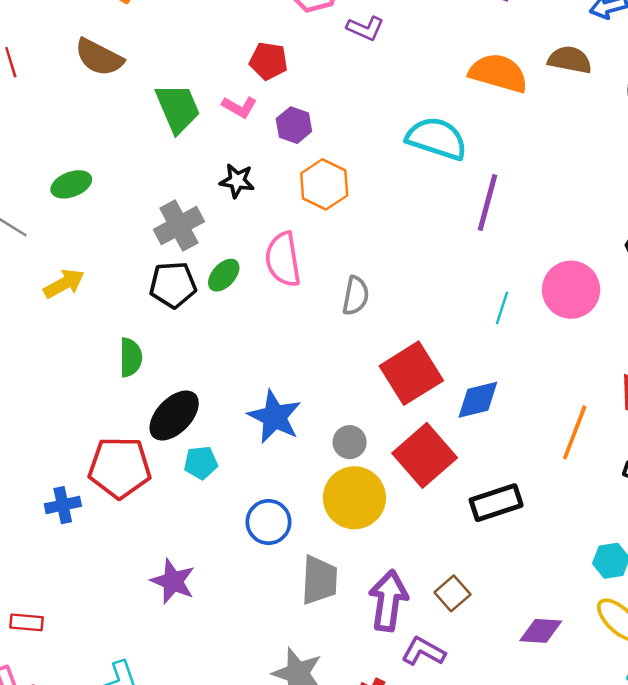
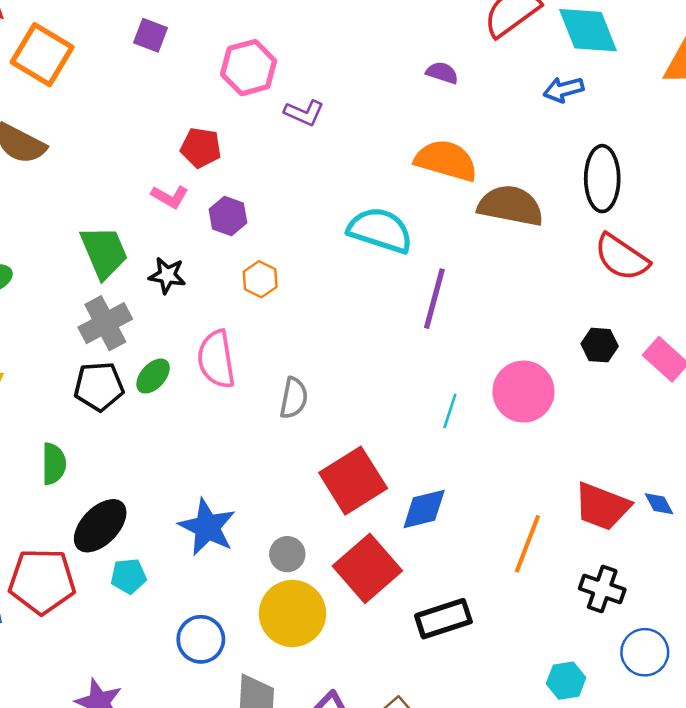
brown semicircle: (570, 60) -> (511, 206), moved, size x1.4
green trapezoid: (178, 108) -> (104, 252), moved
orange hexagon: (324, 184) -> (260, 279), size x0.7

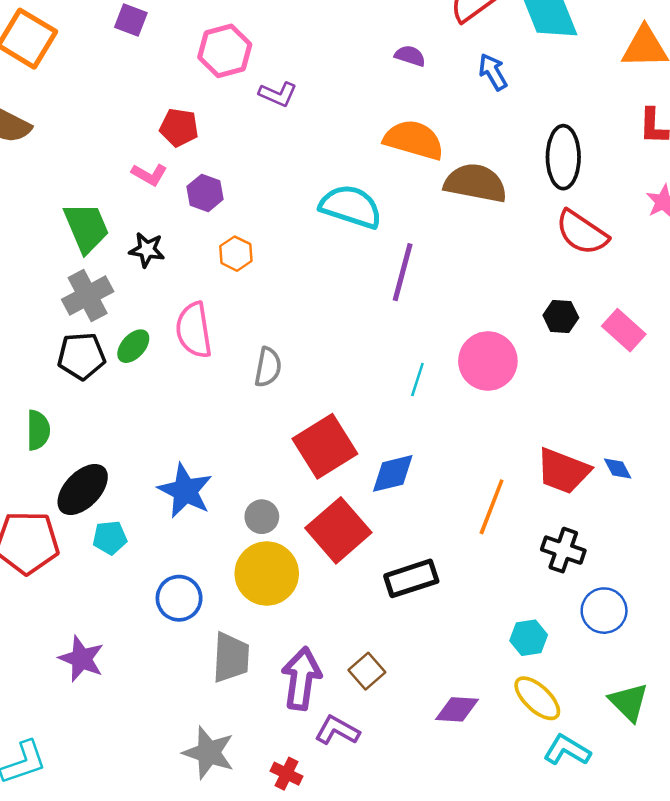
blue arrow: (563, 90) -> (493, 72), moved, turned 75

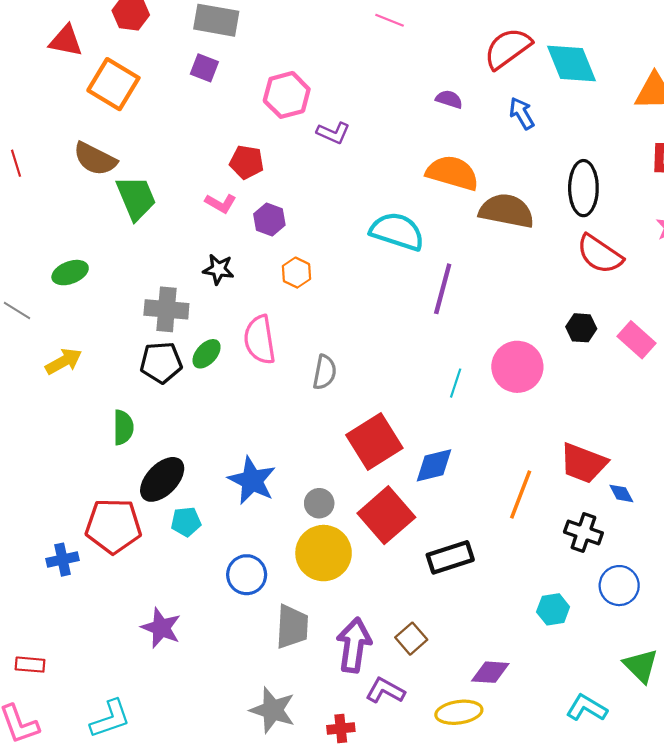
green trapezoid: (86, 228) -> (136, 198), moved
gray cross: (88, 296) -> (166, 309), turned 33
blue diamond: (618, 468) -> (621, 493), moved
yellow ellipse: (537, 698) -> (459, 712), moved, turned -51
red cross: (287, 774) -> (341, 728), turned -32

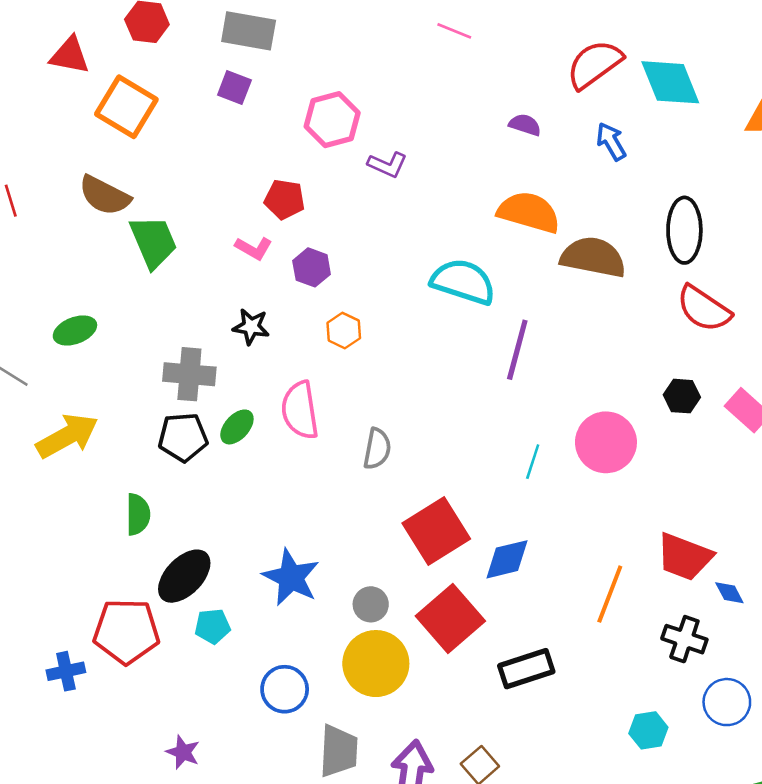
yellow arrow: (64, 361) -> (67, 436), size x1.4
purple star: (161, 628) -> (183, 752), size x0.7

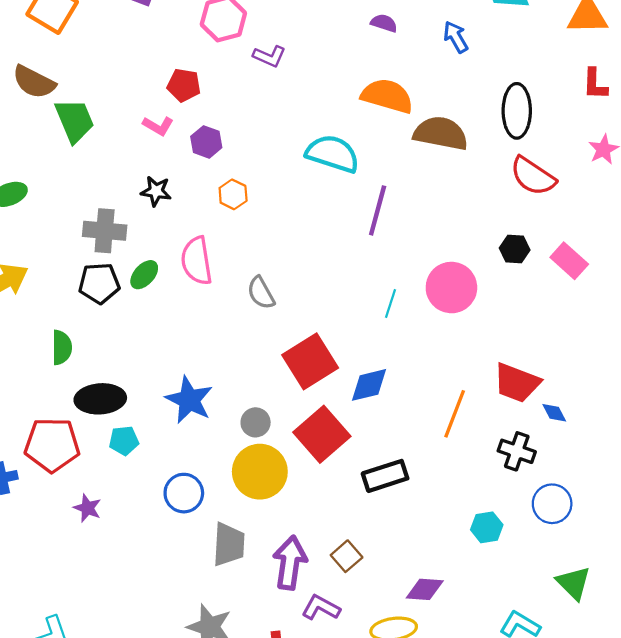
gray semicircle: (377, 449) -> (261, 293), turned 140
black ellipse: (184, 576) -> (100, 399), turned 42
purple star: (183, 752) -> (87, 508), moved

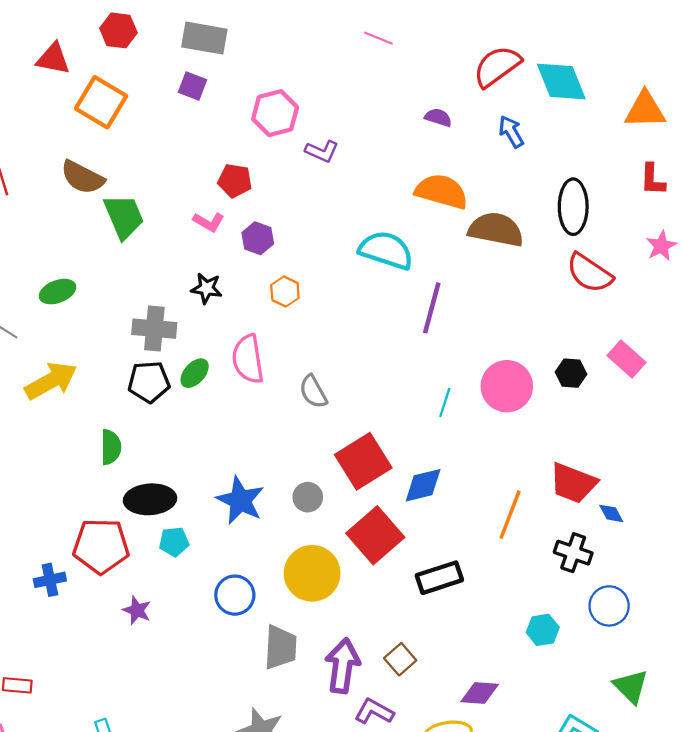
black hexagon: (515, 249) -> (571, 373), moved
gray circle: (256, 422) -> (308, 497), moved

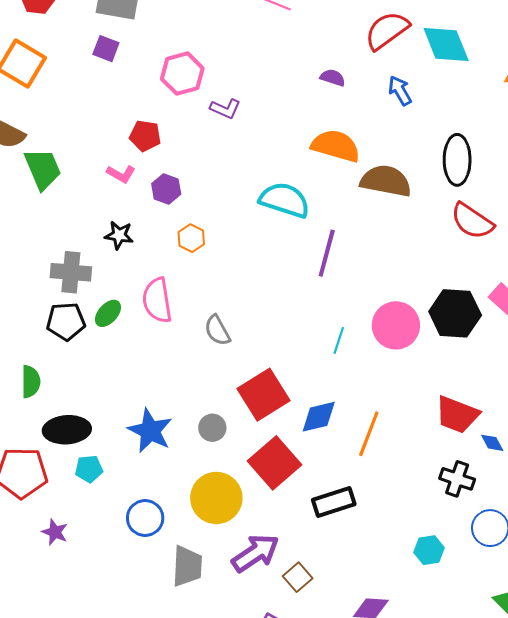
black hexagon: (571, 373) -> (455, 313), size x1.8
orange line: (510, 515) -> (369, 434), moved
purple arrow: (343, 666) -> (255, 553), moved, turned 48

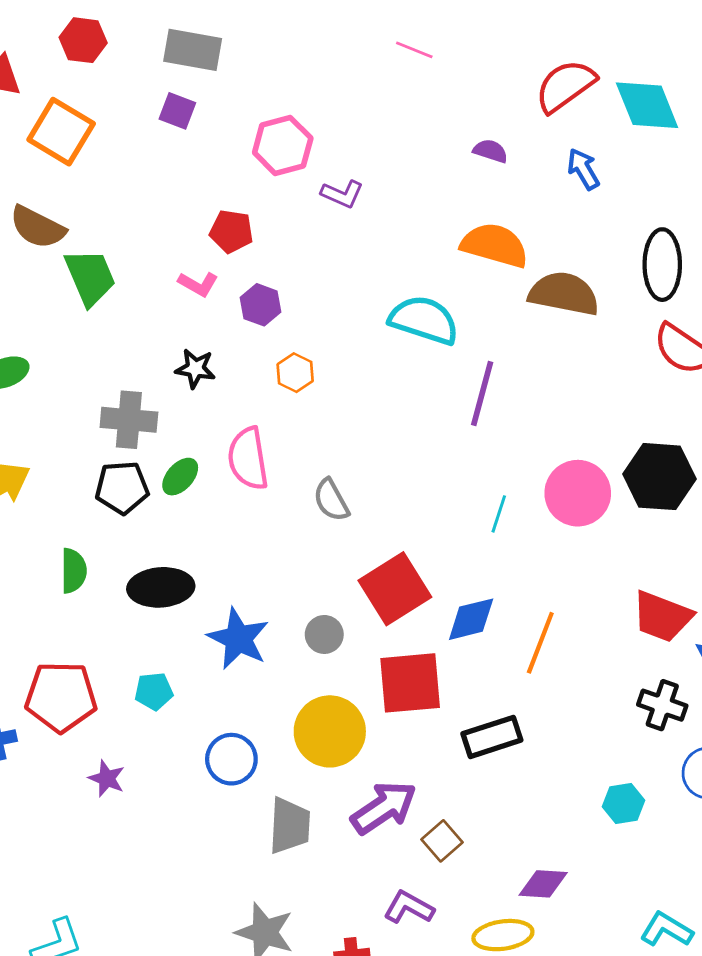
black ellipse: (67, 430) -> (161, 587), moved
red square: (275, 463) -> (410, 683), turned 36

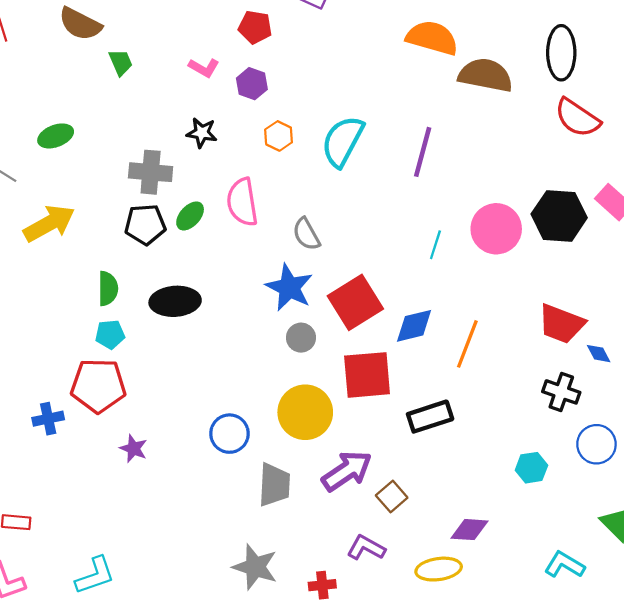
red pentagon: (231, 231) -> (255, 27), moved
green trapezoid: (90, 277) -> (121, 62), size x0.6
cyan semicircle: (424, 320) -> (343, 141), moved, turned -80
blue star: (238, 639) -> (289, 287), moved
cyan pentagon: (154, 691) -> (110, 334), moved

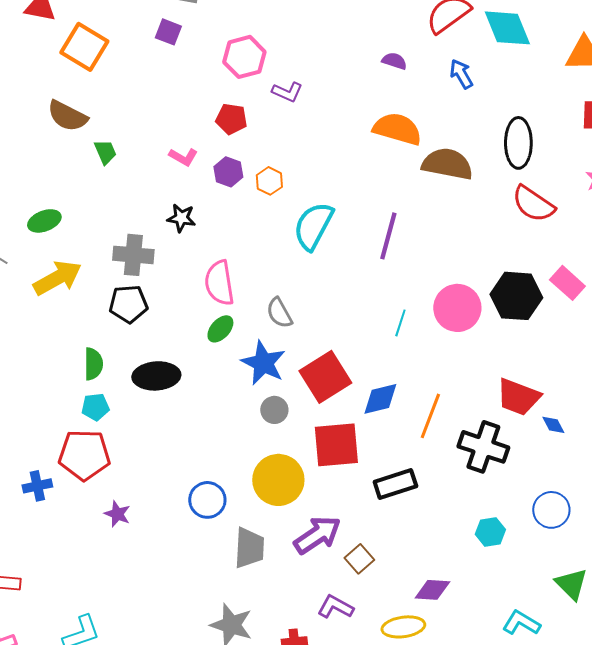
orange hexagon: (279, 136) -> (269, 181), moved
green ellipse: (190, 216) -> (220, 329), moved
yellow arrow: (49, 223) -> (57, 278), moved
black cross: (561, 392) -> (483, 447), moved, size x1.4

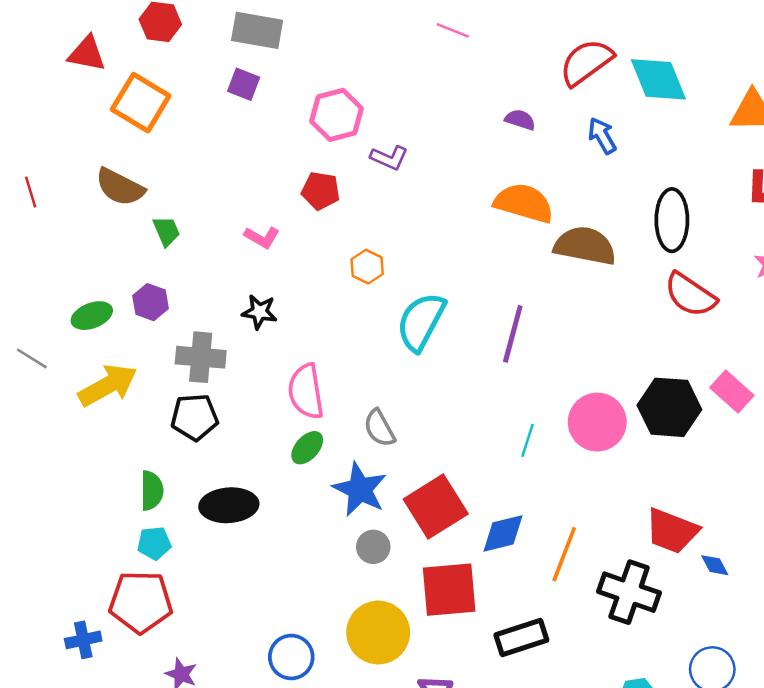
purple hexagon: (228, 172) -> (151, 302), moved

